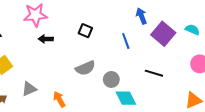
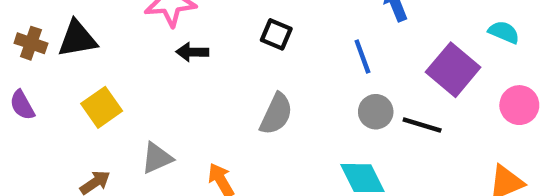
purple square: (163, 34) -> (453, 70), moved
gray semicircle: (85, 68) -> (276, 114), turned -42
gray circle: (111, 79) -> (376, 112), moved

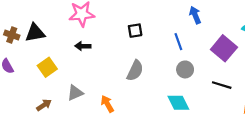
black square: (276, 34) -> (135, 31), turned -32
black arrow: (192, 52) -> (83, 46), moved
black line: (422, 125) -> (222, 85), moved

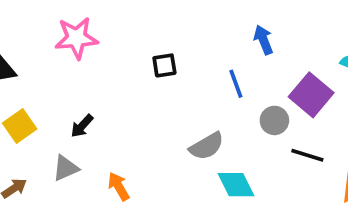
black arrow: (83, 46) -> (82, 126), moved, turned -48
gray circle: (185, 69) -> (274, 120), moved
gray semicircle: (135, 71) -> (207, 146), moved, turned 35

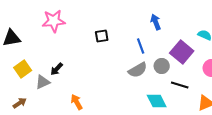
gray semicircle: (207, 146) -> (138, 70), moved
gray triangle: (65, 168) -> (43, 82), moved
cyan diamond: (236, 185) -> (157, 101), moved

